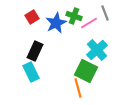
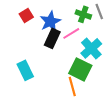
green cross: (74, 16) -> (83, 14), moved
pink line: (89, 23) -> (71, 33), moved
black rectangle: (35, 51) -> (52, 38), moved

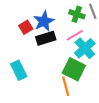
red square: (26, 15) -> (26, 27), moved
pink line: (71, 33) -> (75, 35), moved
black rectangle: (52, 38) -> (46, 38), turned 48

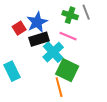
pink line: (75, 35) -> (68, 36), turned 54
cyan cross: (85, 48) -> (53, 52), moved

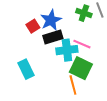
pink line: (68, 36) -> (82, 44), moved
cyan cross: (53, 52) -> (67, 50), turned 35

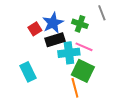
green cross: (84, 13) -> (80, 24), moved

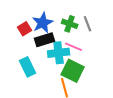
gray line: (102, 13) -> (88, 24), moved
cyan rectangle: (28, 72) -> (28, 67), moved

